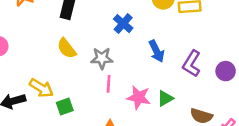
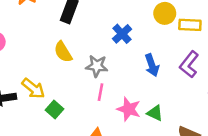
purple L-shape: (192, 64) -> (189, 64), moved
green triangle: (165, 98) -> (155, 113), turned 48
green square: (65, 107) -> (54, 109), turned -36

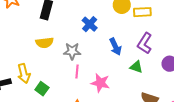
yellow semicircle: (63, 52) -> (45, 43), turned -60
yellow arrow: (33, 88) -> (24, 74), turned 42
green triangle: (155, 113) -> (136, 67), moved

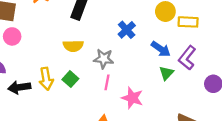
blue arrow: (115, 47) -> (161, 49), moved, turned -36
green triangle: (136, 67) -> (166, 73), moved, turned 48
green square: (42, 89) -> (70, 79), moved

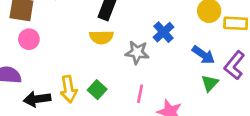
yellow semicircle: (73, 46) -> (101, 37), moved
gray star: (104, 59) -> (137, 52), moved

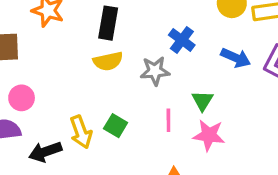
pink circle: (29, 39) -> (22, 98), moved
green triangle: (210, 83) -> (203, 101), moved

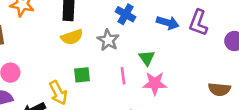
gray star: (155, 71) -> (108, 40), turned -30
green square: (116, 126) -> (82, 75), moved, turned -30

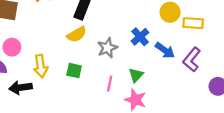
blue cross: (126, 14) -> (140, 37), moved
yellow semicircle: (72, 37) -> (77, 34), turned -30
yellow arrow: (58, 93) -> (41, 66), moved

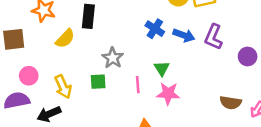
yellow semicircle: (77, 34) -> (65, 39), moved
gray star: (107, 48) -> (113, 58), moved

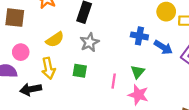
blue cross: (155, 29) -> (139, 36), turned -35
yellow semicircle: (65, 39) -> (55, 40), moved
gray star: (113, 58) -> (90, 42), moved

